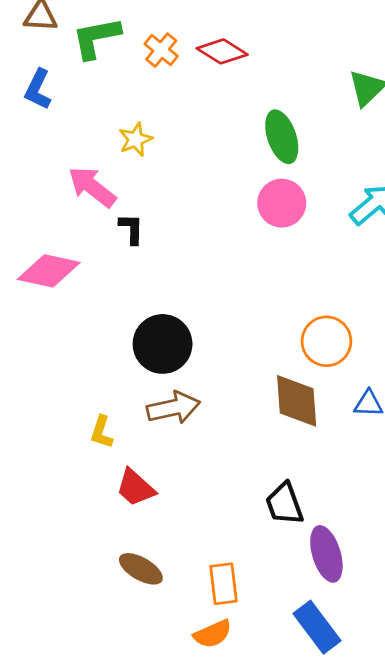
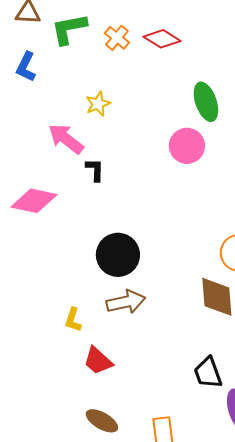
pink circle: (282, 203) -> (187, 146), moved

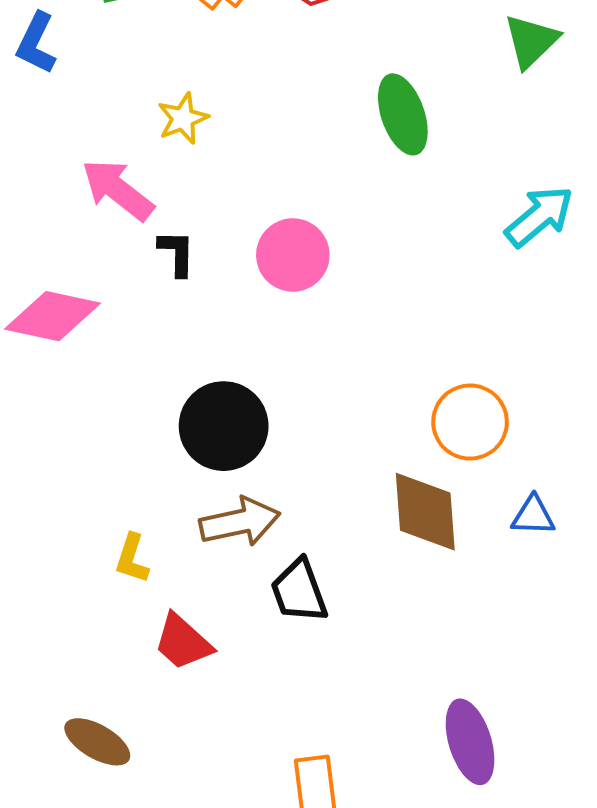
pink circle: (187, 146) -> (293, 255), moved
black trapezoid: (208, 373) -> (299, 591), moved
brown ellipse: (102, 421) -> (97, 742), moved

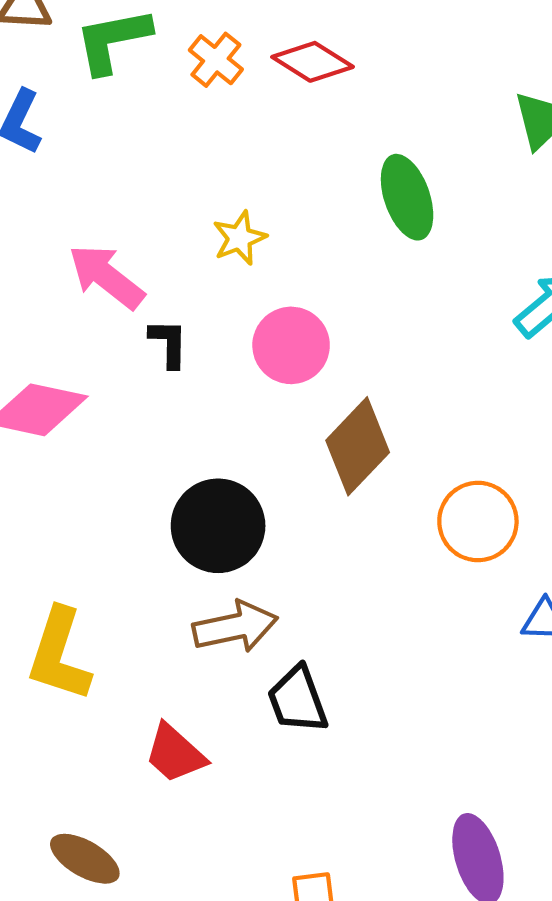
yellow star: (183, 119) -> (240, 238), moved
brown diamond: (425, 512) -> (358, 446), moved, turned 48
yellow L-shape: (132, 558) -> (59, 655), moved, size x1.8

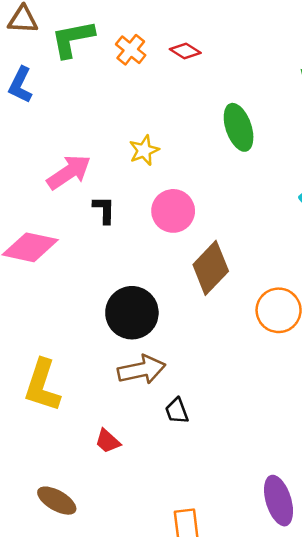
red diamond: (313, 62) -> (185, 51), size x0.7
pink arrow: (106, 277) -> (69, 172), turned 108
black trapezoid: (298, 700) -> (177, 411), size x0.7
red trapezoid: (175, 753) -> (108, 441), size x0.7

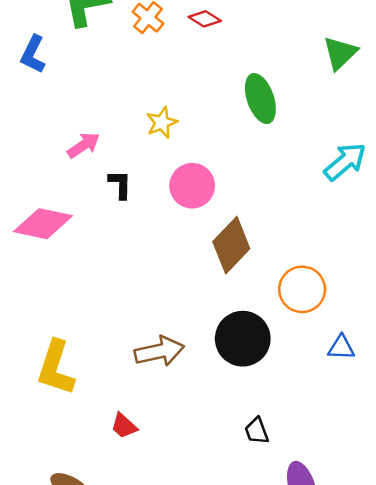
pink arrow: (69, 172) -> (83, 145), size x0.7
black circle: (132, 313) -> (243, 339), moved
black trapezoid: (177, 411) -> (257, 431), moved

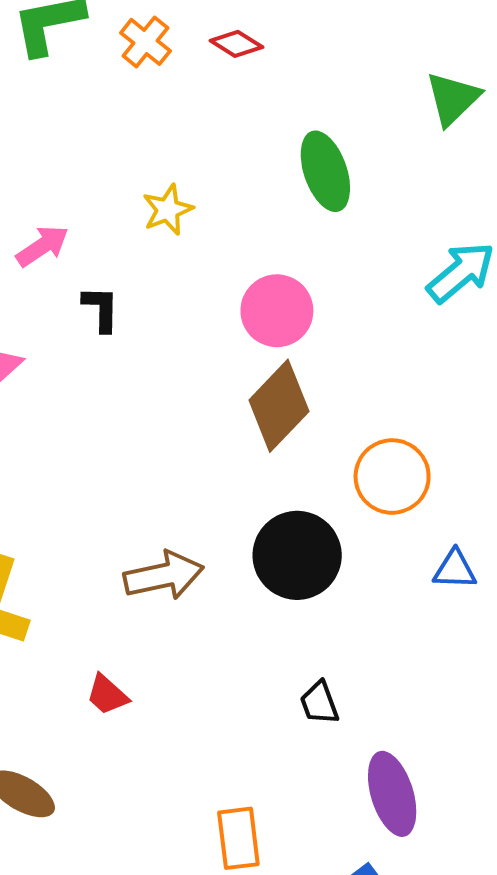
pink circle: (192, 186) -> (277, 311), moved

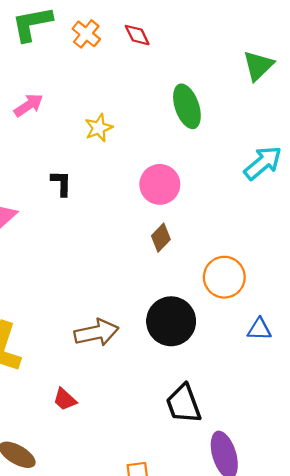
red diamond: (236, 44) -> (137, 35), turned 32
pink arrow: (42, 246) -> (29, 105), moved
brown diamond: (279, 406) -> (161, 238), size x0.6
black trapezoid: (319, 703) -> (184, 404), size x1.6

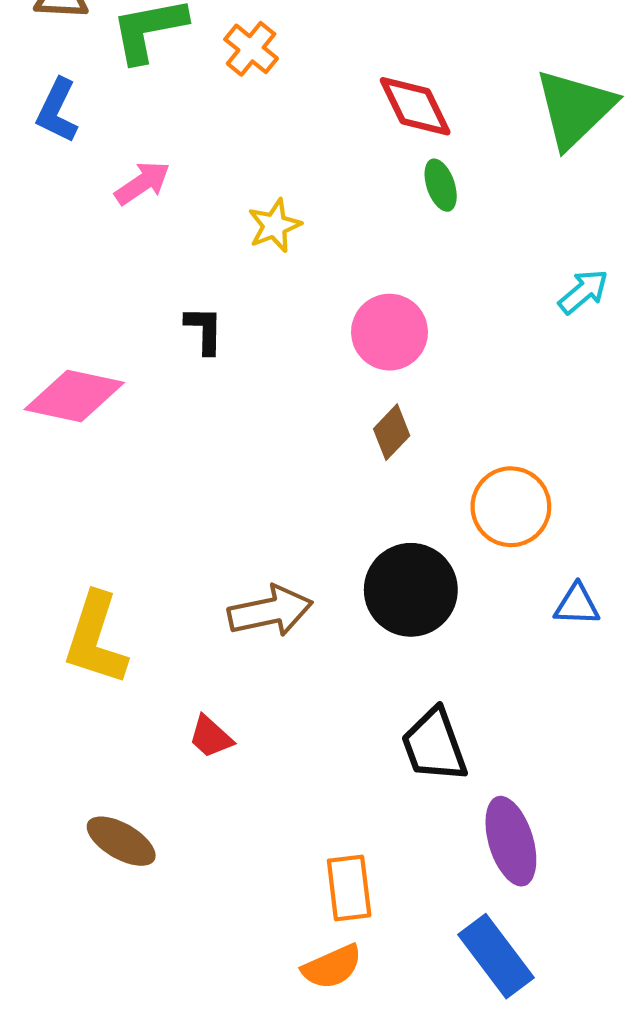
red diamond: (137, 35) -> (415, 106), moved, size x1.5
green triangle: (258, 66) -> (575, 108), size x1.4
green ellipse: (187, 106) -> (441, 185), size x0.6
cyan arrow: (263, 163) -> (583, 292), size x0.7

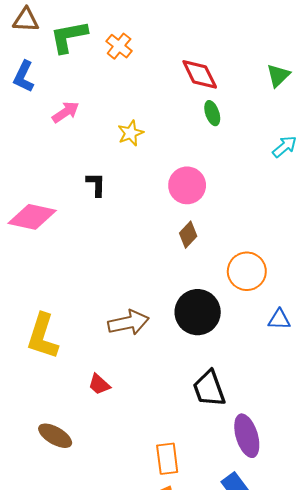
green triangle: (575, 108) -> (278, 75), size x0.6
cyan arrow: (583, 292) -> (285, 147), moved

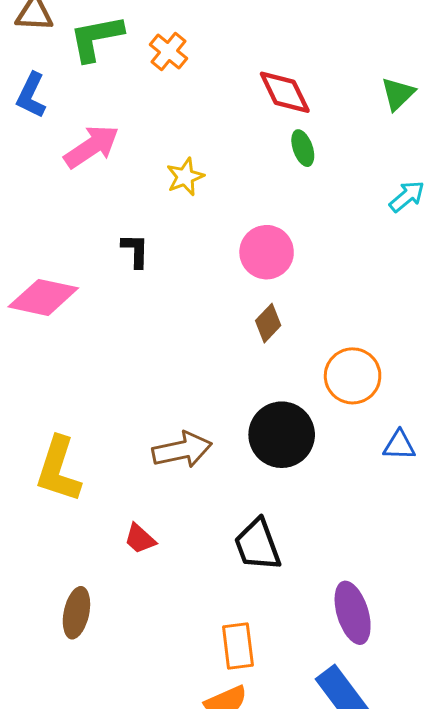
pink arrow: (66, 112) -> (92, 147), size x1.4
black trapezoid: (209, 389) -> (258, 545), moved
brown ellipse: (55, 436) -> (76, 613), turned 72

